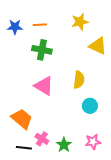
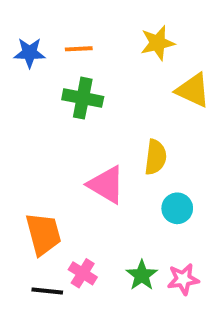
pink triangle: (44, 86) -> (106, 185), moved
orange trapezoid: (22, 119) -> (43, 234), turned 35
green star: (64, 145) -> (142, 275), moved

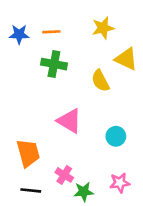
yellow semicircle: (156, 157) -> (100, 81), moved, turned 145
pink cross: (83, 273) -> (64, 175), moved
green star: (142, 275) -> (84, 192), moved, turned 30

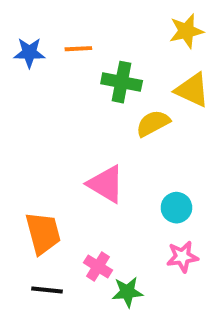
yellow star: (103, 28) -> (186, 31), moved
green cross: (54, 64) -> (122, 82), moved
yellow semicircle: (100, 81) -> (153, 123), turned 90
pink star: (120, 183) -> (182, 257), moved

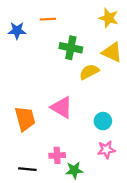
yellow star: (186, 31) -> (109, 18), turned 30
orange line: (78, 49) -> (48, 19), moved
orange trapezoid: (43, 233) -> (25, 119), moved
pink cross: (98, 266) -> (57, 155), turned -35

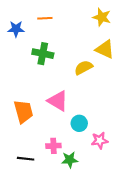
green cross: (71, 48) -> (43, 54), moved
cyan circle: (103, 121) -> (79, 123), moved

